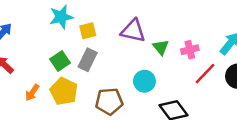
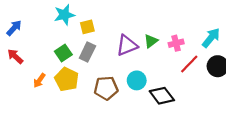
purple triangle: (133, 31) -> (127, 45), moved, turned -35
green triangle: (161, 47) -> (151, 41), turned 32
cyan circle: (144, 81) -> (137, 80), moved

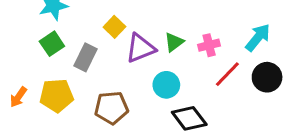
yellow square: (87, 27) -> (114, 27), moved, turned -32
green square: (63, 53) -> (52, 44), moved
yellow pentagon: (67, 79) -> (56, 96), turned -30
cyan circle: (137, 80) -> (166, 85), moved

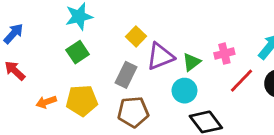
green triangle: (174, 42) -> (192, 62), moved
gray rectangle: (85, 57) -> (126, 75), moved
orange arrow: (18, 97) -> (46, 102), turned 36

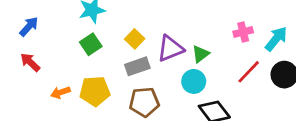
yellow square: (136, 36) -> (135, 39), moved
pink cross: (224, 54) -> (243, 32), moved
gray rectangle: (126, 75) -> (137, 66), turned 45

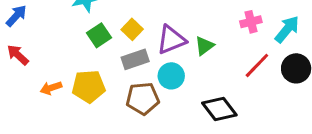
green square: (91, 44) -> (99, 35), moved
cyan circle: (194, 81) -> (171, 76), moved

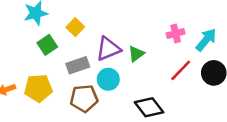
yellow square: (132, 29) -> (75, 27), moved

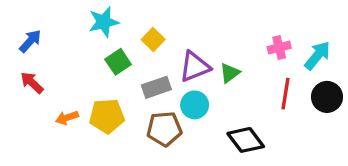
red line: (181, 70) -> (286, 94), turned -35

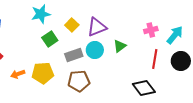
purple triangle: (195, 67) -> (97, 27), moved
cyan circle: (195, 105) -> (95, 50), moved
black diamond: (246, 140) -> (144, 88), moved

